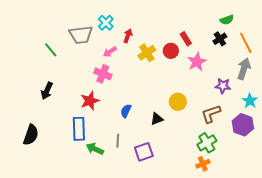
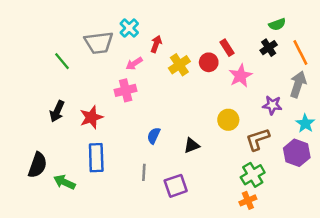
pink cross: (103, 74) -> (126, 90), turned -36
red star: (90, 101) -> (91, 117), moved
yellow circle: (178, 102) -> (228, 120), moved
green arrow: (95, 149) -> (64, 182), moved

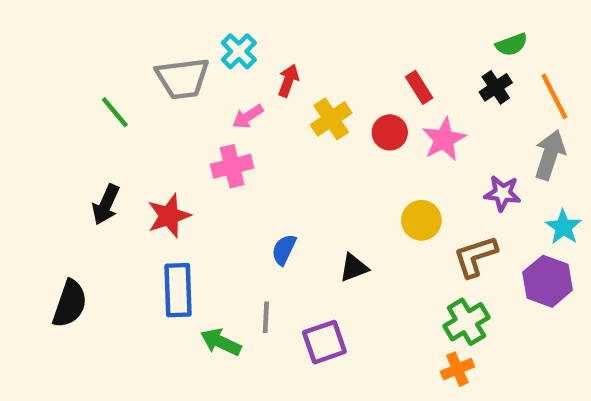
red circle: (209, 62) -> (390, 132), moved
green arrow: (64, 182) -> (221, 342), moved

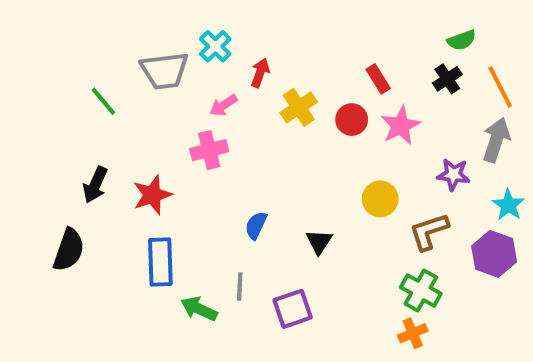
black triangle: (354, 268) -> (319, 242), turned -36
black semicircle: (70, 304) -> (69, 250), moved
green cross: (466, 322) -> (421, 290), turned -30

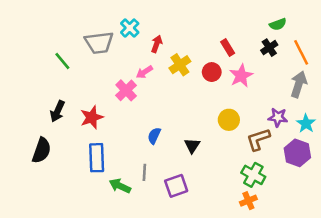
pink arrow: (223, 105) -> (144, 72), moved
pink cross: (209, 150) -> (126, 90), turned -30
purple star: (453, 174) -> (278, 117), moved

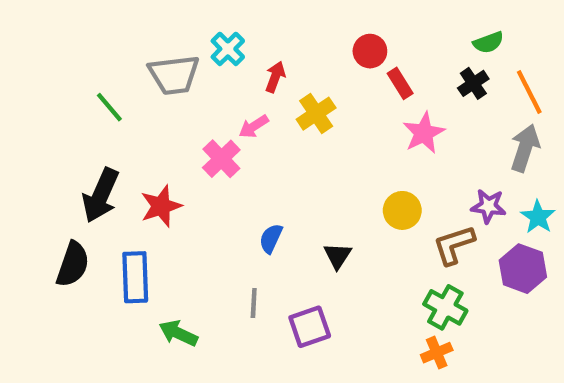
red circle: (212, 72) -> (370, 51), moved
black arrow: (57, 111) -> (101, 195), size x1.4
blue rectangle: (97, 158) -> (135, 277), moved
green arrow: (120, 186) -> (178, 333), moved

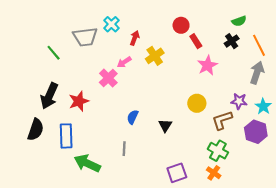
purple square: (310, 327) -> (177, 173), moved
green arrow: (178, 333) -> (87, 163), size x1.4
orange cross: (437, 353) -> (214, 173), turned -32

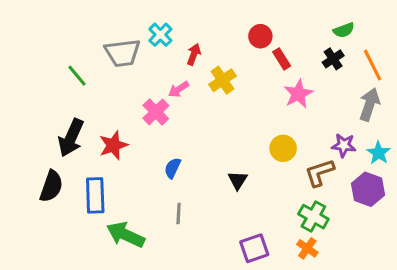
blue semicircle: (133, 117) -> (172, 168), moved

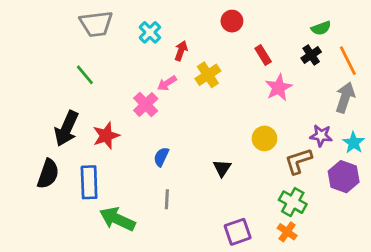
red circle: (260, 36) -> (232, 21), moved
gray trapezoid: (122, 53) -> (96, 24), moved
green line: (77, 76) -> (85, 75), moved

